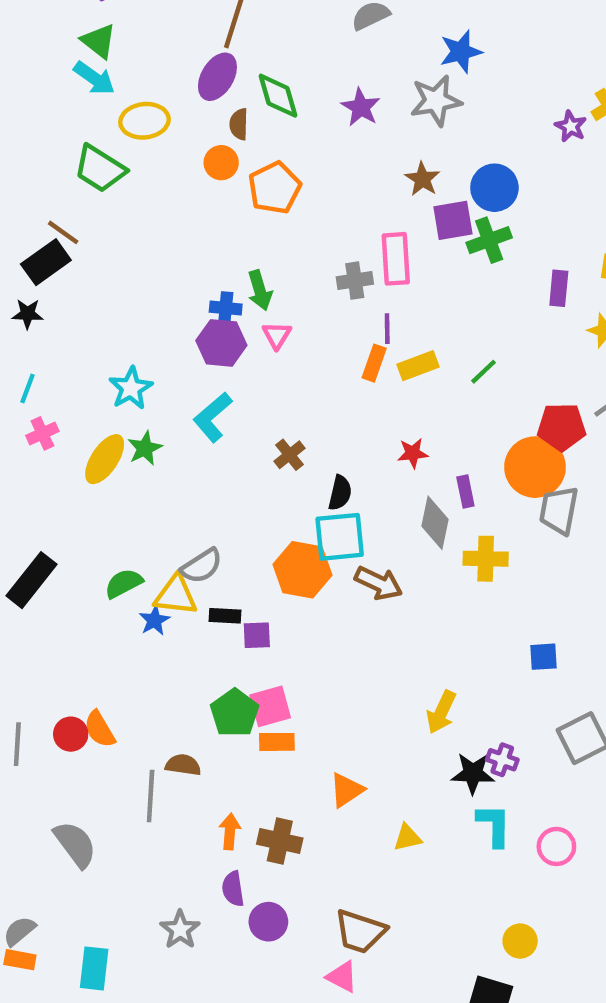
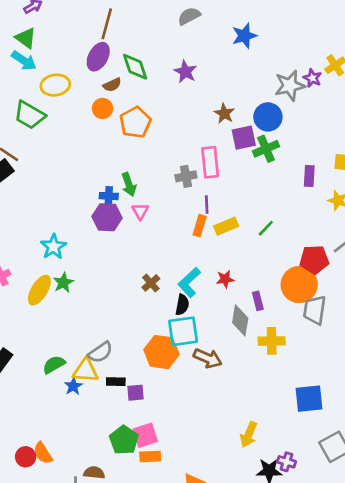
gray star: (436, 101) -> (290, 86), moved
brown semicircle: (239, 124) -> (112, 85), turned -114
cyan L-shape: (213, 417) -> (189, 282), moved
blue square: (544, 657) -> (309, 399), size x1.6

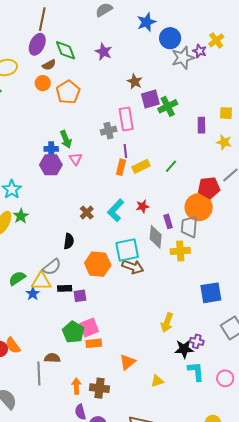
blue circle: (268, 117) -> (170, 38), moved
black semicircle: (182, 305) -> (69, 241), moved
gray trapezoid: (315, 310) -> (189, 227), moved
cyan square: (183, 331) -> (127, 250), moved

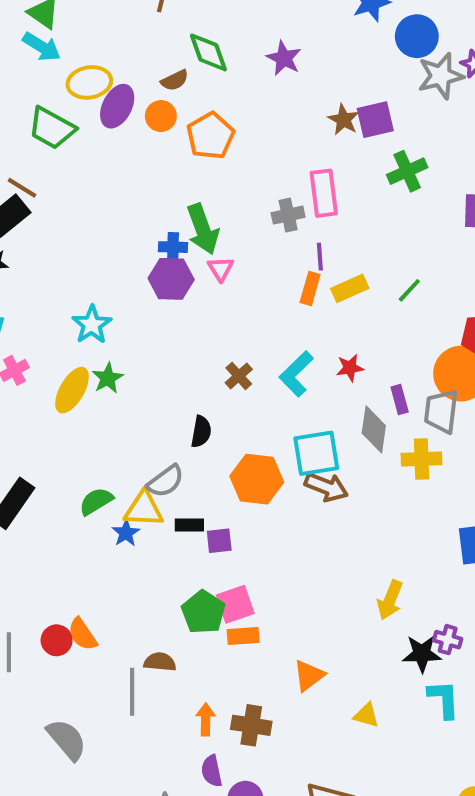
purple ellipse: (37, 44) -> (117, 106), moved
purple square: (150, 99) -> (375, 120), moved
green arrow: (66, 139) -> (203, 229), size x1.4
yellow triangle: (157, 381) -> (366, 715), turned 32

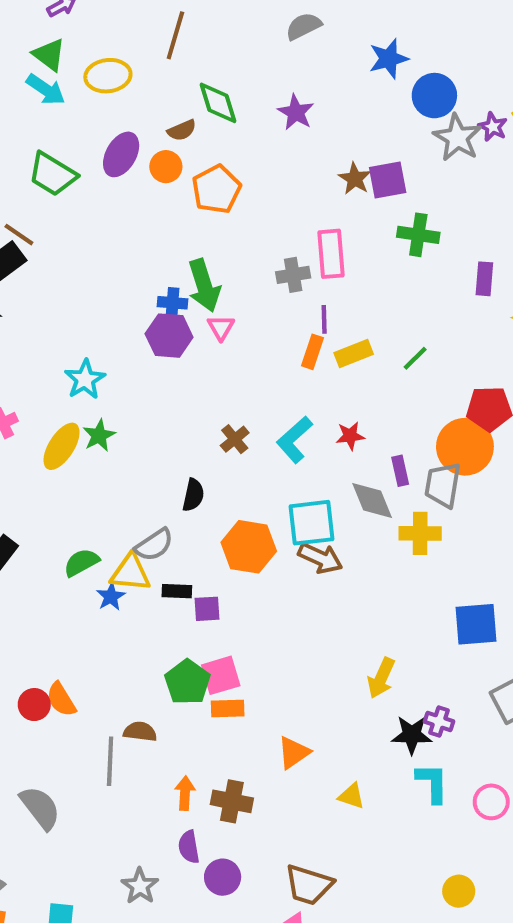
gray star: (441, 76) -> (457, 138), turned -30
yellow ellipse: (89, 82) -> (108, 76), moved
green cross: (407, 171) -> (418, 235), turned 30
gray diamond: (374, 429) -> (372, 500), turned -33

